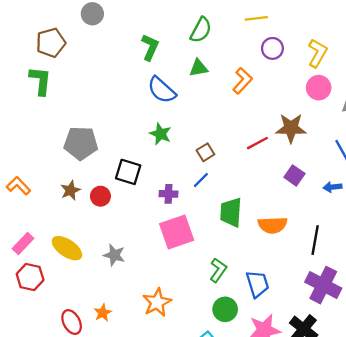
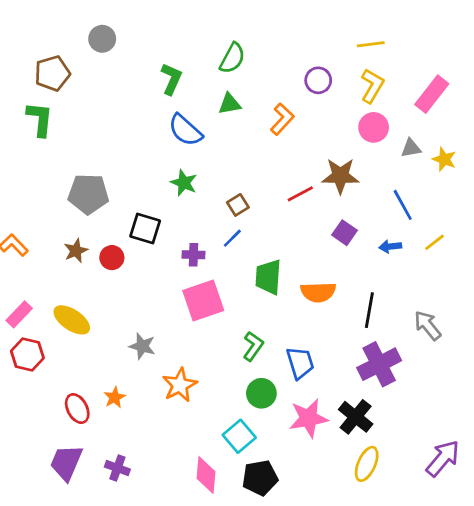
yellow line: (256, 18) -> (371, 44), moved
gray star: (114, 255) -> (142, 346), moved
purple cross: (323, 285) -> (379, 364), turned 36

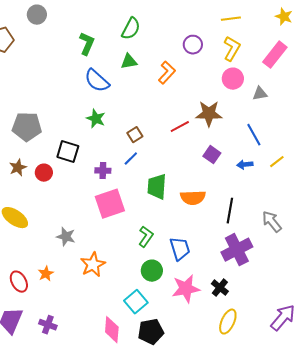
yellow star: (444, 159) -> (284, 17), moved
black cross: (356, 417) -> (220, 288), size x0.7

